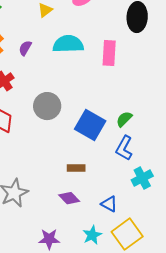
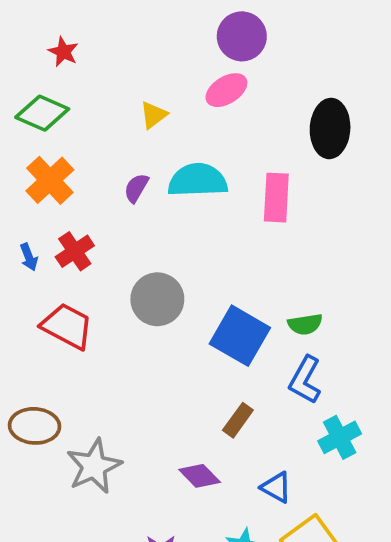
purple semicircle: (25, 48) -> (136, 188), moved
green semicircle: (124, 119) -> (305, 324), turned -144
brown rectangle: (76, 168) -> (238, 420), moved, turned -54

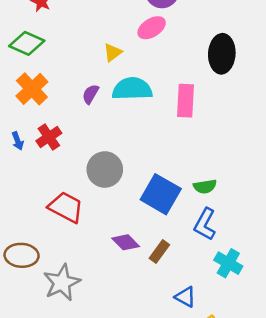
yellow triangle: (154, 115) -> (113, 52), moved
red trapezoid: (67, 326) -> (66, 207), moved
cyan cross: (340, 437) -> (228, 263), turned -32
purple diamond: (200, 476) -> (126, 242), moved

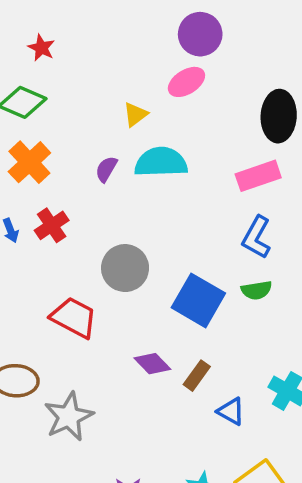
pink rectangle: (185, 101) -> (258, 176), moved, turned 68
blue L-shape: (205, 224) -> (256, 237), moved
blue triangle: (185, 297) -> (231, 411), moved

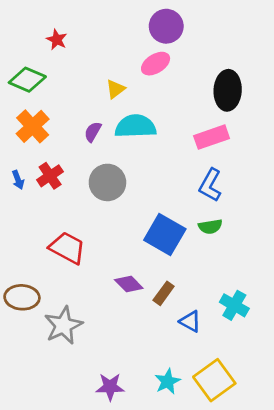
red star: (41, 48) -> (57, 40), moved
gray circle: (125, 268) -> (107, 182), moved

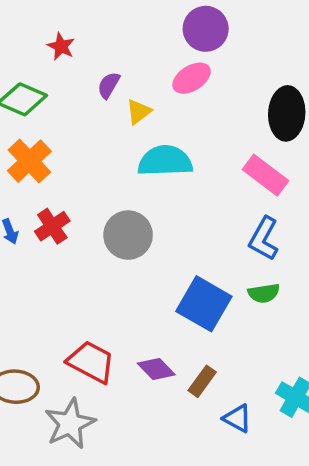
purple semicircle: (93, 132) -> (109, 85), moved
pink rectangle: (212, 137) -> (266, 175), turned 56
red trapezoid: (67, 248) -> (91, 362), moved

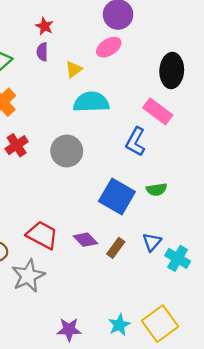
red star: (61, 46) -> (45, 26), moved
purple semicircle: (109, 85) -> (42, 52), moved, turned -30
blue L-shape: (264, 239) -> (136, 142), moved
blue triangle: (237, 418) -> (152, 242), moved, turned 42

